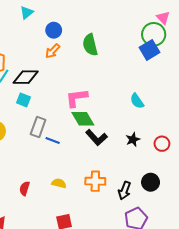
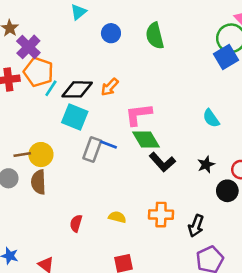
green semicircle: (90, 45) -> (155, 36), moved
orange arrow: (53, 51) -> (110, 87), moved
cyan square: (23, 100) -> (75, 117), size x1.5
blue line: (53, 141) -> (108, 145), moved
black circle: (151, 182) -> (227, 191), moved

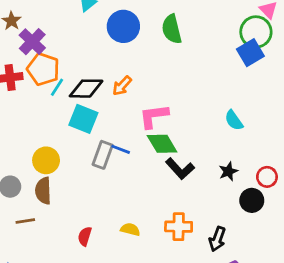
blue circle: (111, 33) -> (123, 26), size x1.5
brown line: (22, 155) -> (25, 221), moved

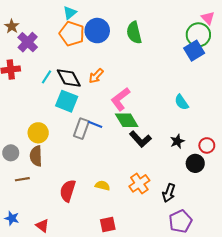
orange pentagon: (43, 69) -> (72, 34), moved
black diamond: (86, 89) -> (69, 78), turned 60
pink L-shape: (154, 116) -> (120, 99), turned -30
orange cross: (179, 227) -> (139, 183), turned -36
red semicircle: (85, 236) -> (68, 191), size x1.5

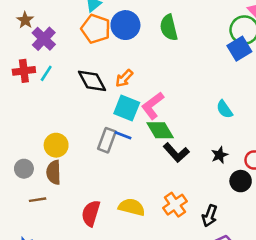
cyan line: (47, 77) -> (46, 73), moved
cyan square: (67, 101) -> (127, 108), moved
yellow semicircle: (102, 186) -> (132, 207), size x1.5

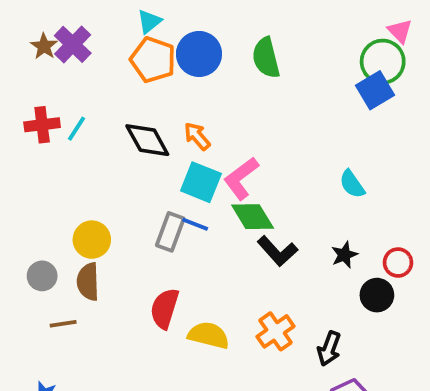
purple cross: (44, 39) -> (73, 44), moved
orange arrow: (124, 78) -> (197, 136), turned 96
red semicircle: (91, 213) -> (165, 308), moved

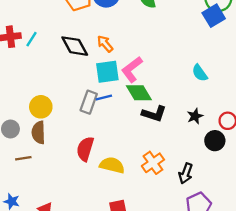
cyan square: (201, 182) -> (107, 72), turned -30
blue line: (195, 224) -> (104, 97), turned -35
black L-shape: (277, 251) -> (154, 114), turned -30

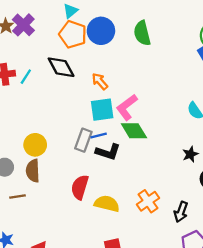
black diamond: (75, 46) -> (61, 67), moved
black L-shape: (154, 114) -> (108, 152), moved

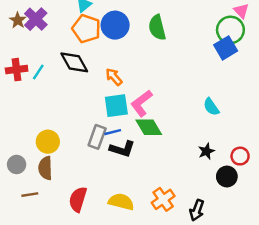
red semicircle: (80, 187) -> (78, 199), moved

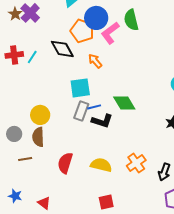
orange pentagon: (86, 29) -> (82, 31), moved
pink L-shape: (142, 103) -> (110, 33), moved
cyan square: (116, 106) -> (80, 88), moved

